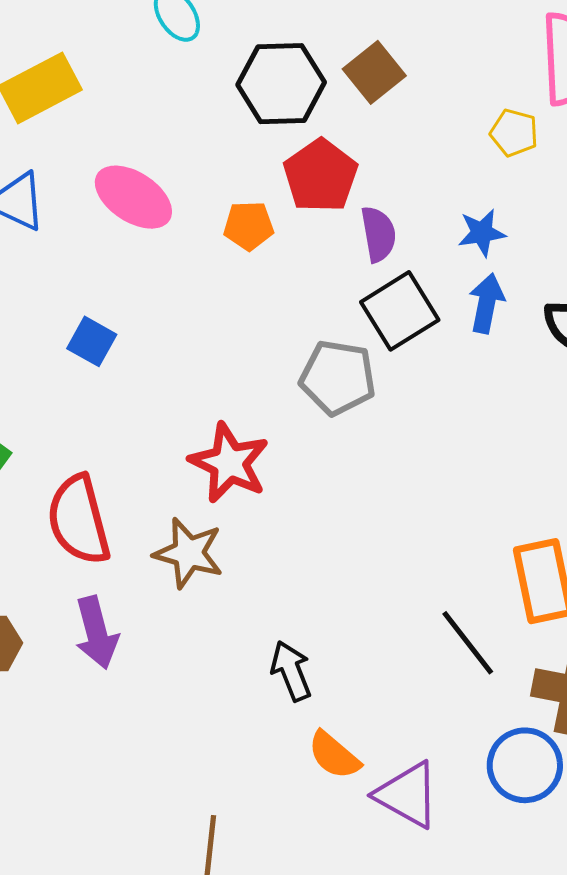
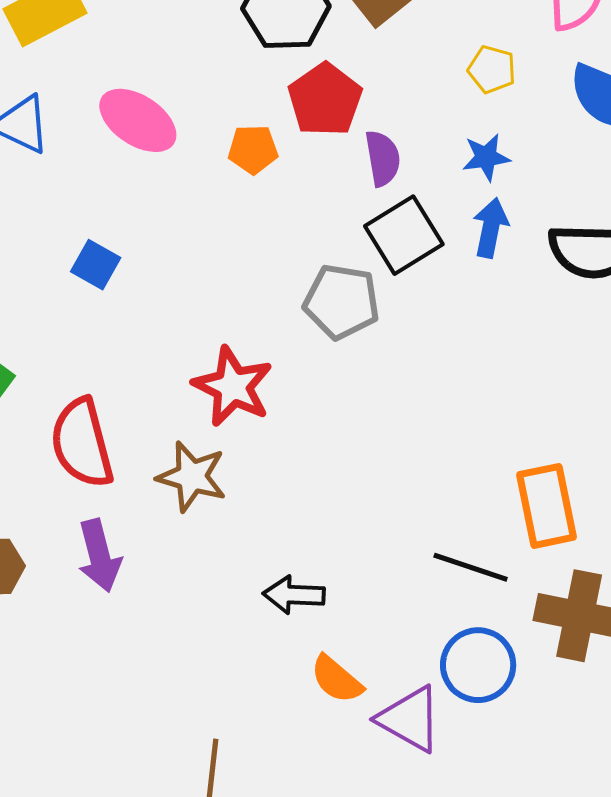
yellow pentagon: (514, 133) -> (492, 69), moved
black line: (468, 643) -> (471, 567), turned -34
black arrow: (291, 671) -> (294, 595), turned -66
blue circle: (525, 765) -> (478, 665), moved

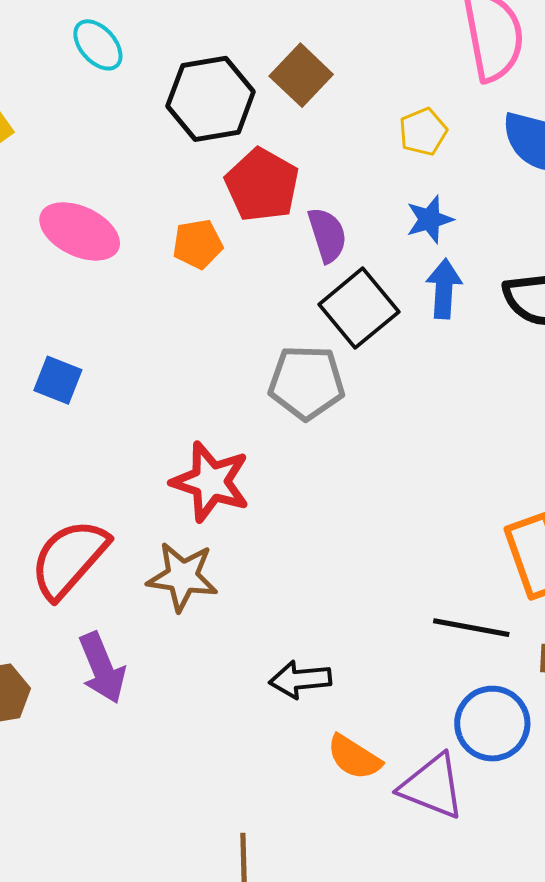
yellow pentagon: (492, 69) -> (423, 132), turned -30
red semicircle: (82, 443) -> (69, 559), turned 64

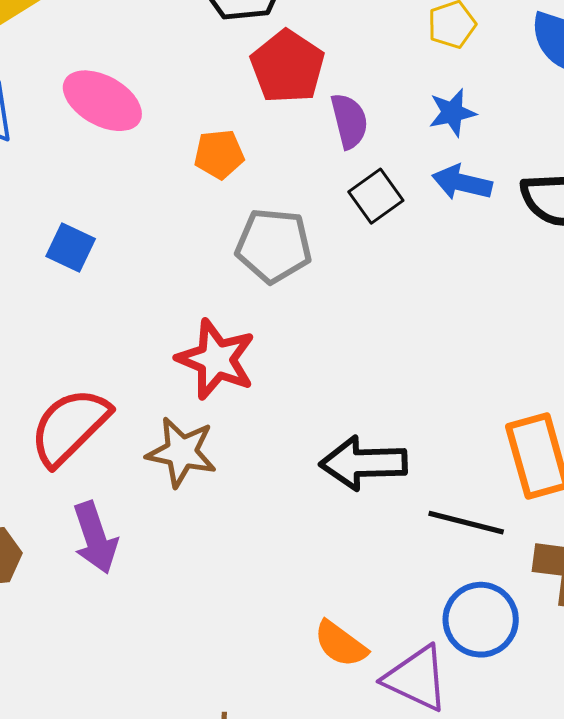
orange pentagon: (198, 244) -> (219, 154), moved
blue arrow: (444, 289) -> (462, 183), turned -84
black square: (359, 308) -> (376, 196), size x0.7
gray pentagon: (307, 383) -> (274, 246), moved
black arrow: (300, 679) -> (363, 463), moved, size x1.4

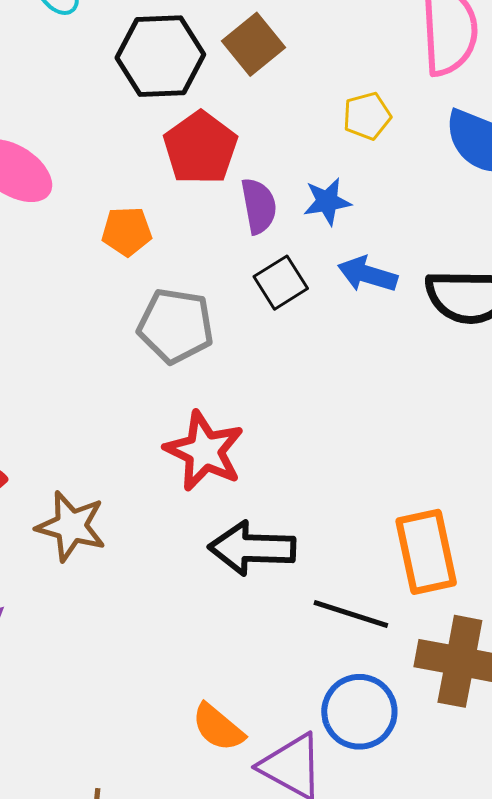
blue star: (452, 113) -> (327, 201), moved
red star: (216, 359) -> (204, 451), moved

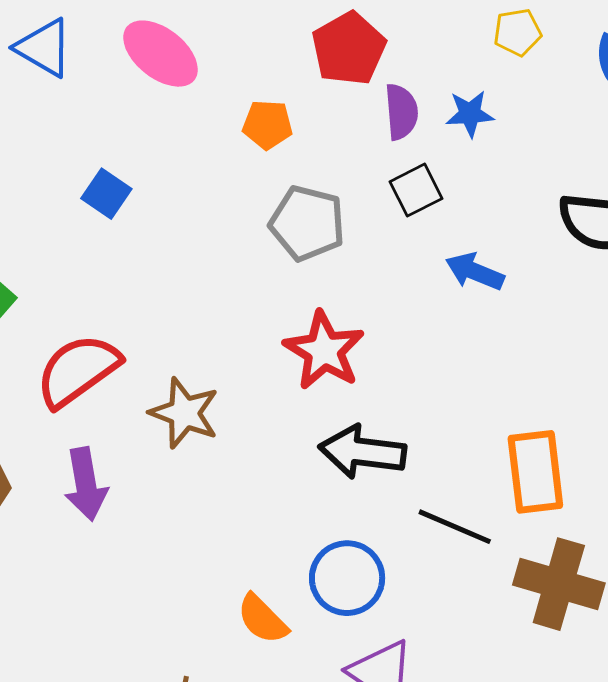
blue arrow: (367, 274) -> (475, 272), moved
blue circle: (359, 712) -> (347, 578), moved
orange semicircle: (218, 727) -> (262, 619), moved

